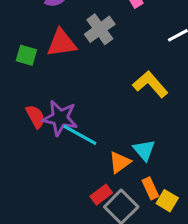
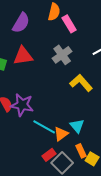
gray cross: (100, 29) -> (62, 55), moved
cyan line: (80, 135) -> (44, 127), moved

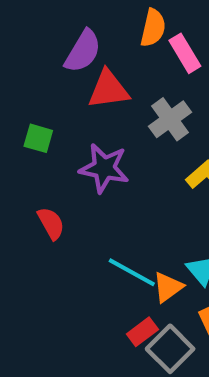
red triangle: (23, 56) -> (108, 89), moved
purple star: (22, 105) -> (104, 168), moved

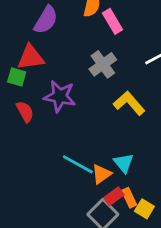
red triangle: (108, 89) -> (31, 57), moved
red semicircle: (51, 223) -> (25, 112), moved
red rectangle: (142, 332) -> (114, 196), moved

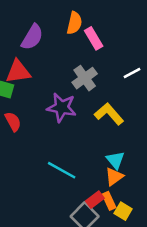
purple star: (60, 96) -> (62, 107), moved
cyan triangle: (124, 163) -> (115, 160), moved
orange triangle: (101, 174) -> (114, 177), moved

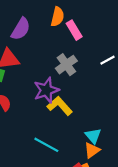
purple star: (62, 107) -> (46, 90), turned -30
yellow L-shape: (109, 114) -> (60, 106), moved

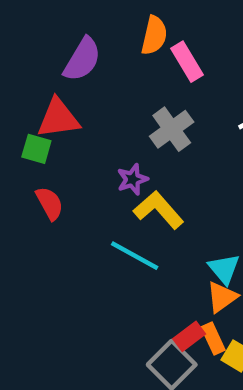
purple star: (46, 90) -> (132, 179), size x0.6
cyan line: (46, 145) -> (135, 256), moved

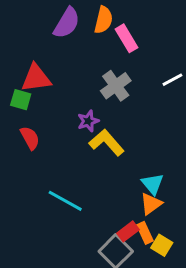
purple semicircle: (82, 59) -> (67, 23), moved
cyan line: (135, 256) -> (65, 201), moved

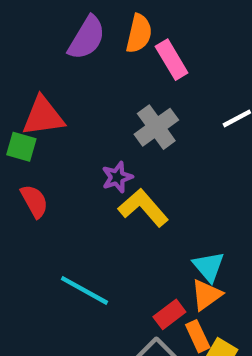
red rectangle: (128, 231) -> (169, 314), moved

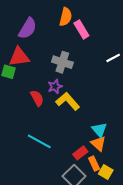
purple semicircle: (87, 38) -> (28, 28), moved
gray cross: (156, 127) -> (62, 62), moved, turned -36
red semicircle: (34, 201) -> (37, 98), moved
orange triangle: (206, 295) -> (98, 143), turned -42

